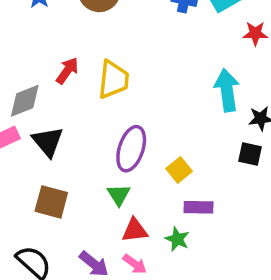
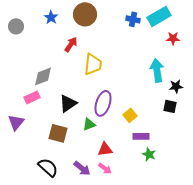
red arrow: (67, 71) -> (71, 44), moved
black triangle: (48, 142) -> (68, 103), moved, turned 36
green triangle: (119, 195) -> (89, 124), moved, turned 40
green star: (177, 239) -> (149, 154), moved

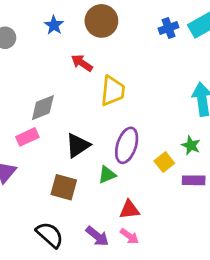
blue cross: (133, 19) -> (169, 28), turned -32
red arrow: (71, 44) -> (82, 63), turned -91
purple rectangle: (141, 136) -> (194, 180), moved
green star: (149, 154) -> (191, 145), moved

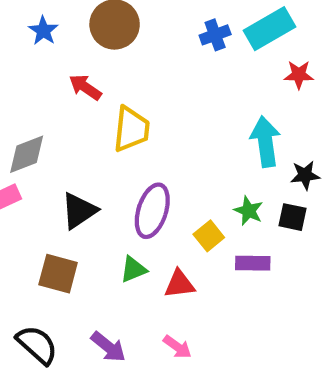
green triangle: (107, 175) -> (133, 269), moved
red triangle: (129, 210) -> (179, 284), moved
pink arrow: (129, 236) -> (177, 347), moved

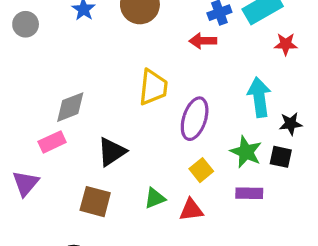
red arrow: (85, 87) -> (203, 41), moved, turned -35
purple ellipse: (152, 211) -> (195, 119), moved
green star: (249, 211) -> (246, 152), size x1.4
yellow square: (209, 236) -> (201, 170), moved

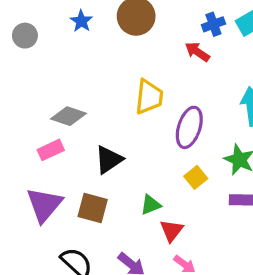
red arrow: (203, 41) -> (197, 52), turned 35
gray diamond: (70, 107) -> (68, 116), turned 40
purple triangle: (26, 183) -> (44, 205), moved, size x1.4
red triangle: (191, 210) -> (172, 231), moved, turned -45

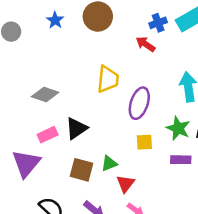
pink rectangle: (51, 150) -> (48, 135), moved
yellow square: (196, 177) -> (144, 142), turned 36
brown square: (93, 208) -> (81, 170), moved

